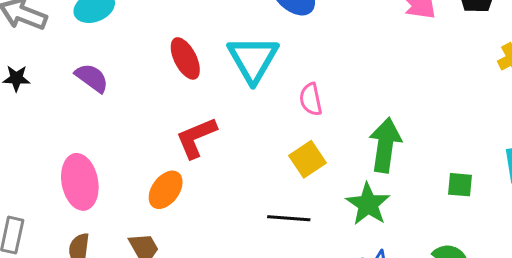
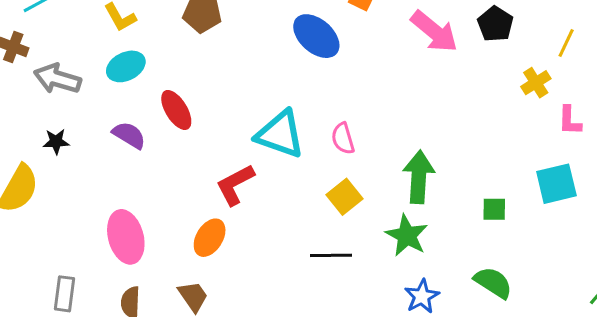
red ellipse: (185, 58) -> (176, 110), moved
cyan triangle: (253, 59) -> (280, 134), moved, turned -36

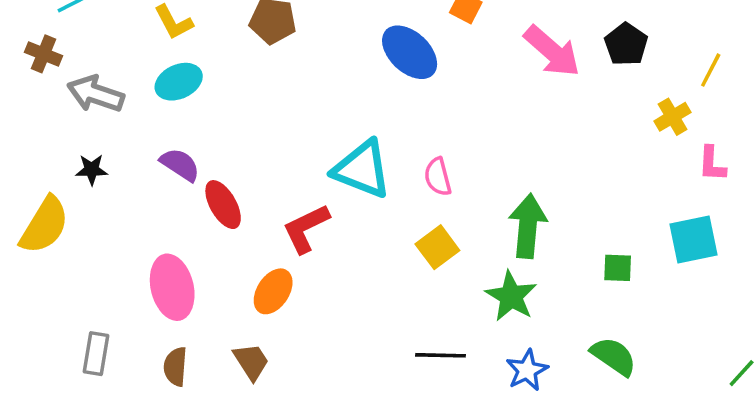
red ellipse: (176, 110) -> (223, 205), moved
black line: (331, 255) -> (440, 355), moved

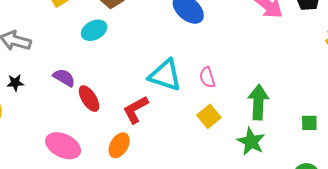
cyan ellipse: (179, 82) -> (94, 30), moved
pink ellipse: (172, 287) -> (63, 146), turned -48

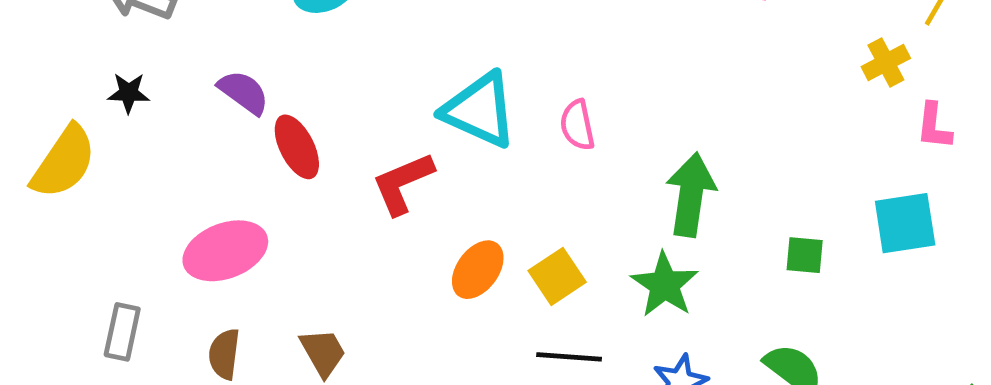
yellow square: (209, 116) -> (557, 276), moved
orange ellipse: (119, 145) -> (478, 270), moved
pink ellipse: (63, 146) -> (225, 251), turned -52

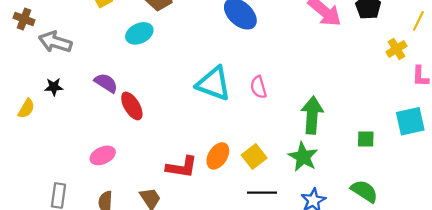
yellow semicircle: (64, 162) -> (26, 109), moved, size x0.6
red L-shape: (403, 183) -> (182, 167), moved, turned -144
pink ellipse: (225, 251) -> (103, 155), size x0.7

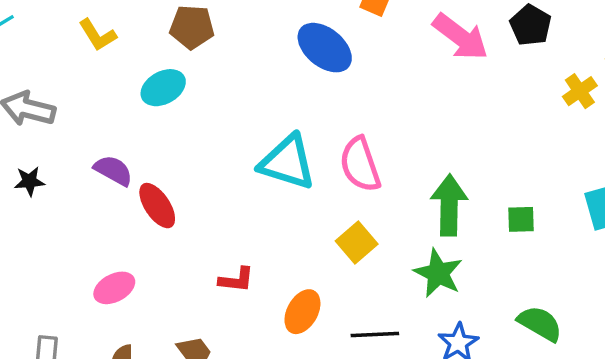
pink semicircle: (258, 87) -> (360, 164), size x1.5
green square: (366, 139) -> (521, 219), moved
orange ellipse: (218, 156) -> (302, 312), moved
yellow square: (254, 157) -> (357, 242), moved
red L-shape: (182, 167) -> (236, 280), moved, size x0.7

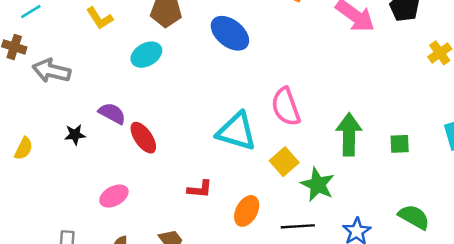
blue ellipse: (325, 48) -> (230, 33), moved
cyan triangle: (287, 162) -> (237, 131), moved
black star: (29, 181) -> (75, 135), moved
green star: (438, 273) -> (318, 185), moved

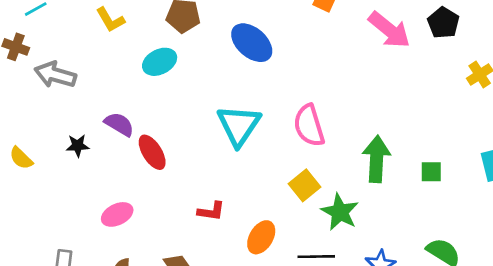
cyan triangle: (237, 131) -> (239, 125), moved, turned 45
yellow semicircle: (24, 148) -> (21, 158), turned 105

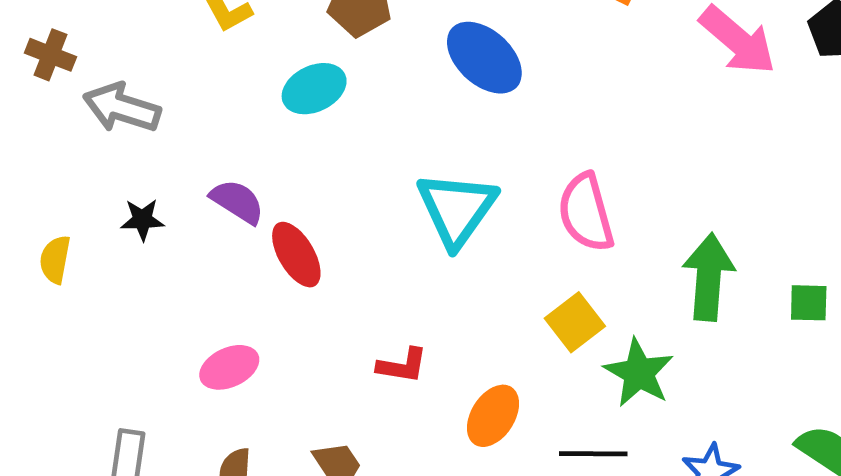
black star: (78, 146) -> (142, 220), moved
yellow semicircle: (21, 158) -> (55, 260), turned 55

